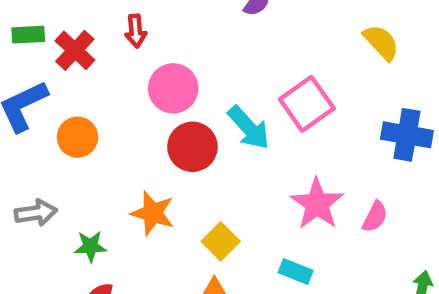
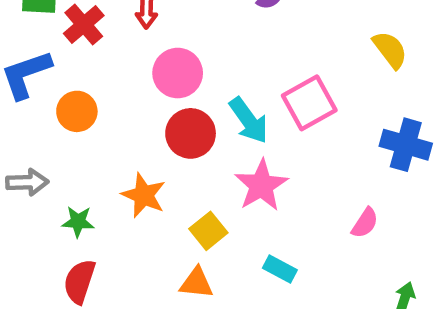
pink star: (317, 204) -> (261, 185), moved

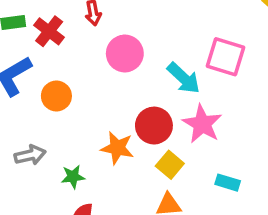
pink square: (309, 103) -> (226, 57), turned -33
red circle: (191, 133) -> (154, 126), moved

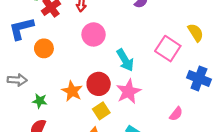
pink square: (226, 57) -> (168, 49), moved

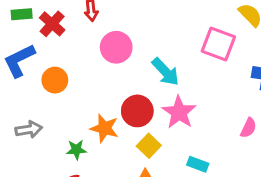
green star: (40, 101) -> (76, 150), moved

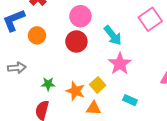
pink square: (218, 44) -> (150, 19), turned 30
red circle: (137, 111) -> (76, 41), moved
orange star: (104, 128) -> (75, 91), moved

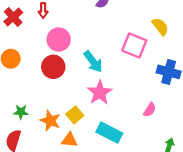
pink square: (150, 19) -> (134, 45), turned -35
cyan rectangle: (130, 100) -> (109, 133), size x1.6

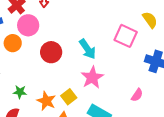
pink circle: (59, 39) -> (28, 25), moved

